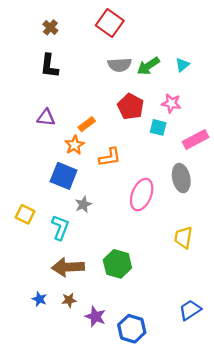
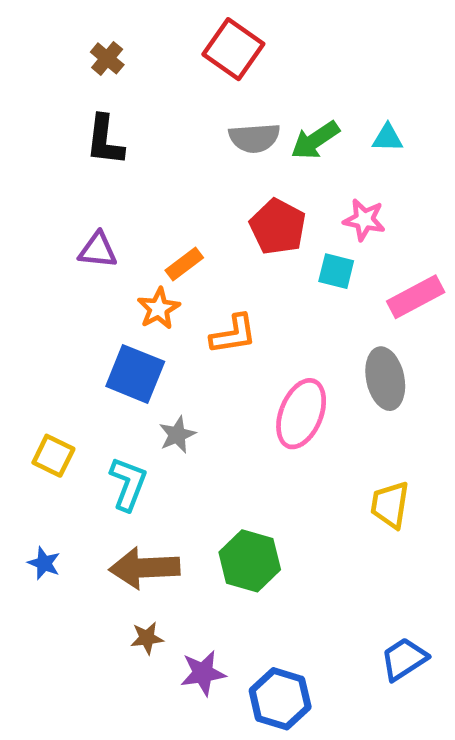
cyan triangle: (182, 65) -> (388, 138), turned 40
blue star: (39, 299) -> (44, 563), moved
purple star: (95, 317) -> (203, 673), turned -30

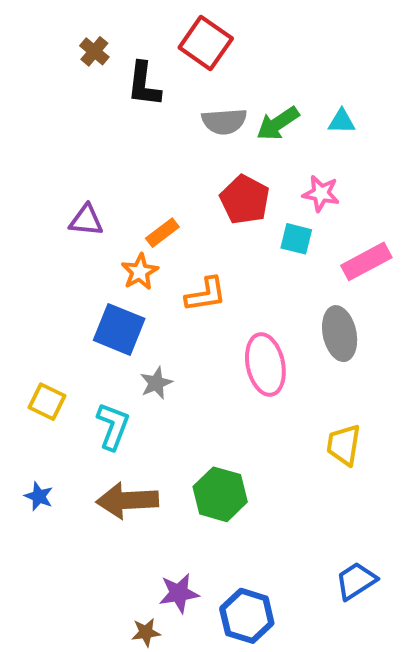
black L-shape: (105, 140) -> (144, 84), moved
pink ellipse: (301, 414) -> (265, 364), turned -34
brown star: (147, 638) -> (146, 632), moved

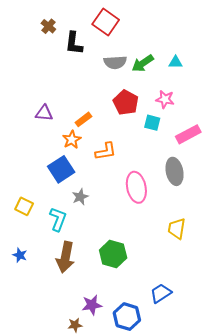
blue square: (119, 329) -> (61, 169), turned 35
brown arrow: (127, 500) -> (65, 257), turned -76
blue trapezoid: (356, 581) -> (161, 293), moved

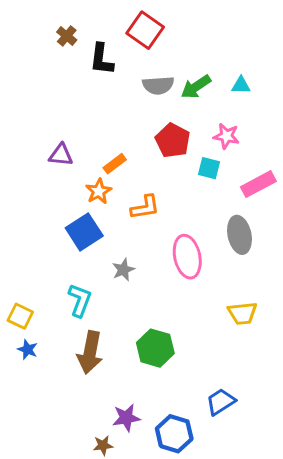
gray star: (80, 197) -> (123, 270), moved
yellow square: (24, 206) -> (20, 316), moved
yellow trapezoid: (177, 229) -> (242, 313), turned -105

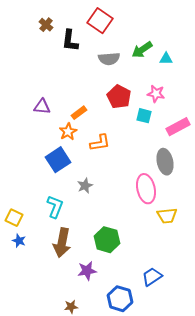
green arrow: (196, 87) -> (142, 50), moved
pink ellipse: (187, 257) -> (146, 189), moved
purple star: (126, 418) -> (87, 271), moved

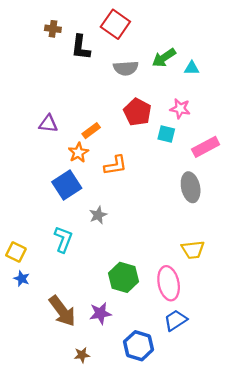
brown cross: (46, 25) -> (53, 29), turned -32
pink ellipse: (146, 189) -> (169, 283), moved
brown arrow: (62, 243) -> (62, 311), moved, turned -48

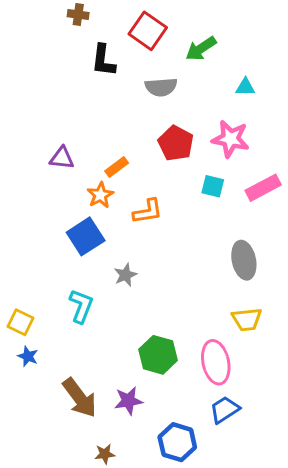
brown cross: (53, 29) -> (78, 15), moved
green arrow: (164, 58) -> (201, 49), moved
pink star: (180, 109) -> (231, 139), size x1.4
cyan square: (166, 134) -> (213, 186), moved
gray ellipse: (191, 187) -> (244, 260), moved

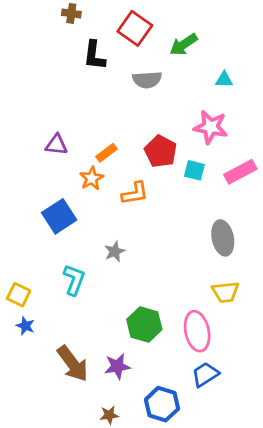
red pentagon: (176, 143) -> (161, 151), moved
blue square: (86, 236) -> (59, 216), moved
brown star: (105, 454) -> (109, 415), moved

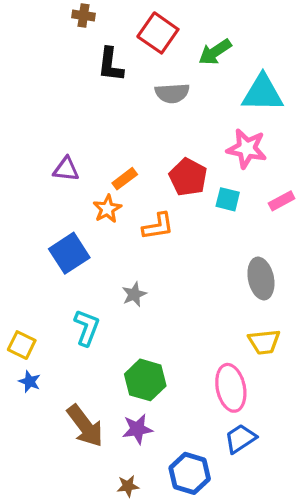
cyan triangle: (224, 80) -> (263, 93), size x2.0
pink rectangle: (240, 172) -> (282, 201), size x0.7
green hexagon: (144, 324) -> (145, 380), moved

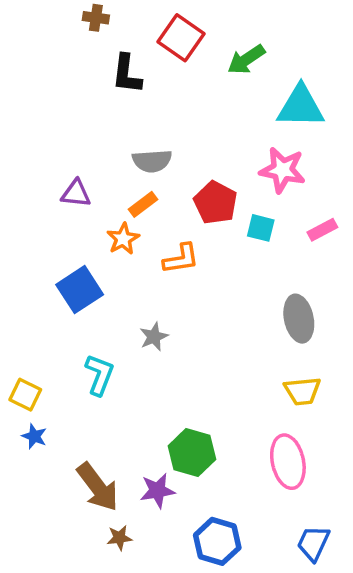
gray semicircle: (172, 93) -> (152, 161), moved
green hexagon: (145, 380) -> (192, 453), moved
pink ellipse: (231, 388) -> (288, 462), moved
blue trapezoid: (240, 439) -> (313, 543), moved, turned -32
brown star: (128, 486) -> (119, 538), moved

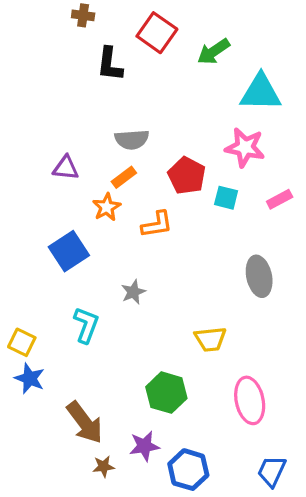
yellow trapezoid: (302, 391) -> (210, 339), moved
blue star: (34, 436) -> (30, 378), size x1.4
purple star: (157, 491) -> (144, 446), moved

